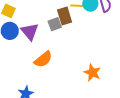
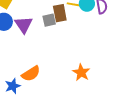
orange semicircle: (43, 59) -> (31, 74), moved

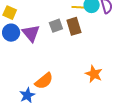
brown rectangle: (60, 13) -> (74, 26), moved

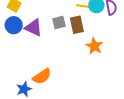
purple triangle: (31, 33) -> (34, 28), turned -30
orange star: (94, 74) -> (94, 46), moved

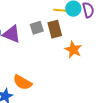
orange semicircle: (42, 76) -> (22, 82), turned 66

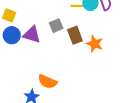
brown rectangle: (55, 29) -> (75, 35), moved

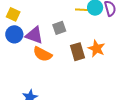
brown rectangle: (75, 35) -> (77, 52), moved
orange semicircle: (47, 82) -> (43, 54), moved

